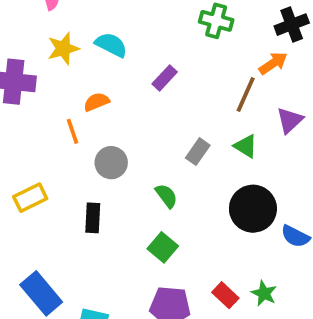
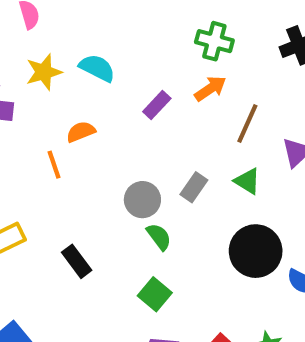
orange arrow: (273, 63) -> (210, 89), moved
gray circle: (111, 163) -> (142, 200), moved
black rectangle: (93, 218) -> (77, 261), turned -40

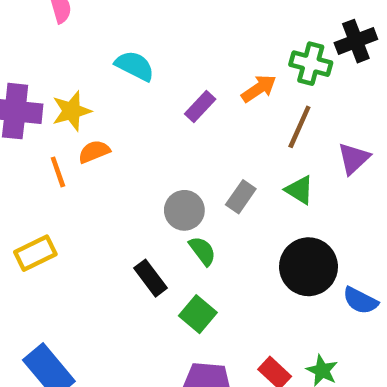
green cross: (214, 41) -> (311, 64), moved
yellow star: (44, 72) -> (72, 111), moved
orange semicircle: (81, 132) -> (94, 152), moved
orange line: (54, 165) -> (58, 172), moved
black rectangle: (77, 261) -> (151, 278), moved

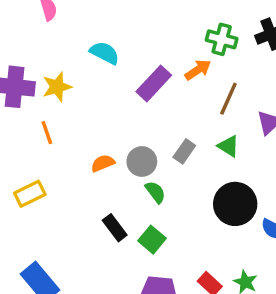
green cross: (311, 64) -> (222, 39), moved
purple rectangle: (200, 106) -> (154, 83), size x1.5
orange semicircle: (94, 152) -> (103, 163), moved
black rectangle: (151, 278) -> (115, 228), moved

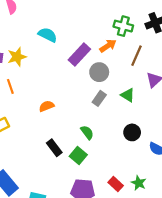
brown line: (228, 99) -> (136, 56), moved
gray circle: (142, 161) -> (99, 72), moved
green semicircle: (155, 192) -> (87, 132), moved
black circle: (235, 204) -> (132, 132), size x0.6

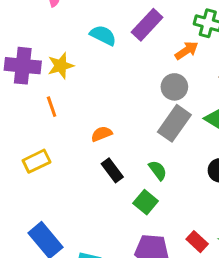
purple rectangle: (79, 55) -> (147, 25), moved
gray rectangle: (99, 98) -> (174, 123), size x1.6
black rectangle: (54, 148) -> (112, 170), moved

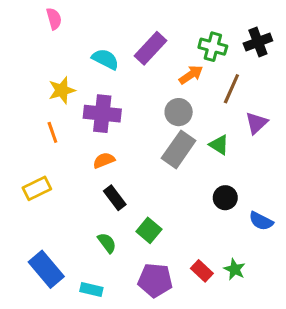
purple cross: (23, 66) -> (102, 114), moved
green semicircle: (158, 170) -> (107, 243), moved

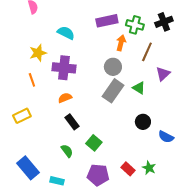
purple rectangle: (151, 48) -> (107, 21), moved, turned 35
orange arrow: (191, 75) -> (121, 43), turned -42

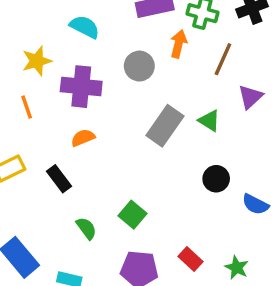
gray circle: (113, 67) -> (139, 66), moved
black rectangle: (72, 122) -> (59, 179), moved
green star: (149, 168) -> (237, 268), moved

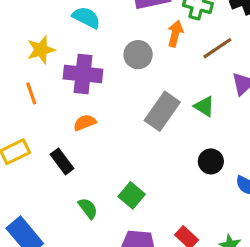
brown line: (223, 59) -> (217, 48), turned 32

